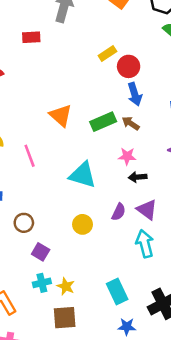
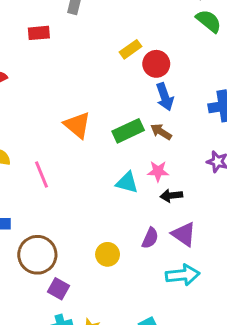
cyan triangle: (83, 175) -> (127, 182), moved, size x0.7
brown circle: (24, 223) -> (37, 255), size x1.6
cyan arrow: (145, 244) -> (183, 275), turned 100

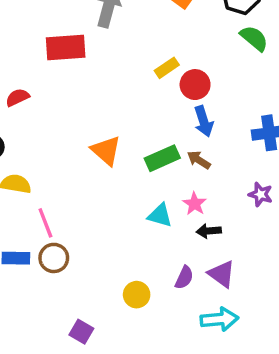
red rectangle: (39, 33) -> (66, 48), size x1.6
pink star: (158, 171) -> (195, 204), turned 30
pink line: (42, 174) -> (45, 223), moved
brown circle: (37, 255) -> (54, 258), moved, size x0.7

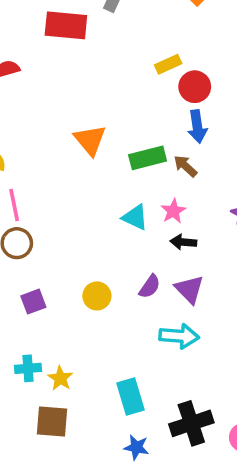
purple square: (81, 332) -> (33, 302), moved, turned 30

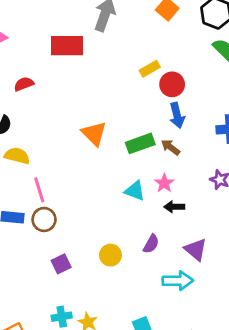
purple triangle: (189, 289) -> (196, 250), moved

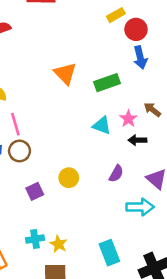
brown arrow: (170, 147) -> (152, 110), moved
yellow circle: (110, 255) -> (69, 178), moved

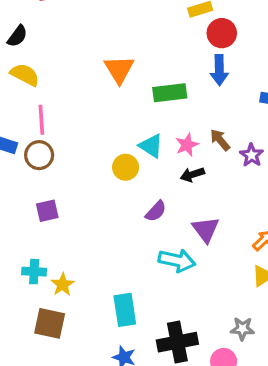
black arrow: (137, 140) -> (192, 175), turned -30
yellow circle: (69, 178) -> (126, 167), moved

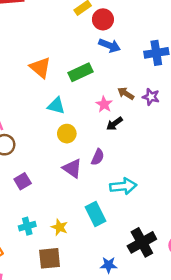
blue arrow: (219, 70) -> (110, 45), turned -50
cyan triangle: (151, 146) -> (56, 106), moved
purple triangle: (206, 229) -> (72, 168), moved
yellow star: (63, 285) -> (59, 227), moved
cyan rectangle: (125, 310) -> (96, 214), moved

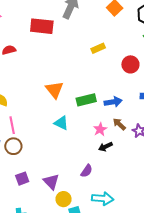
red circle: (103, 19) -> (130, 64), moved
blue arrow: (110, 45) -> (113, 102), moved, turned -42
yellow circle: (67, 134) -> (64, 199), moved
purple triangle: (72, 168) -> (51, 182), moved

